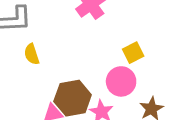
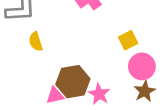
pink circle: (121, 81) -> (142, 66), moved

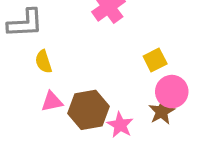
brown star: (145, 91) -> (162, 112), moved
pink triangle: (55, 95) -> (52, 102), moved

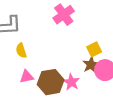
brown star: (162, 112) -> (91, 65), moved
pink star: (120, 125) -> (71, 82), moved

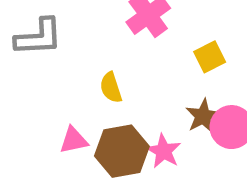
yellow square: (94, 49) -> (210, 57), moved
yellow semicircle: (21, 51) -> (111, 88), moved

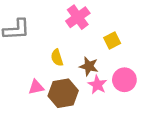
brown star: (203, 116) -> (89, 66), moved, turned -30
pink star: (164, 151) -> (97, 85), moved

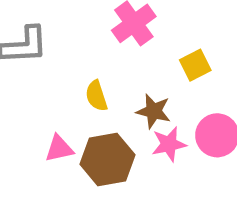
pink star: (97, 85) -> (169, 144), turned 30

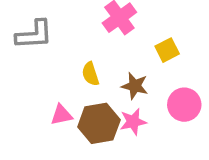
pink star: (169, 144) -> (133, 122), moved

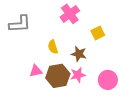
pink circle: (184, 105) -> (108, 80), moved

